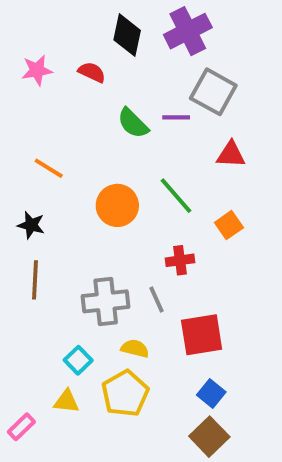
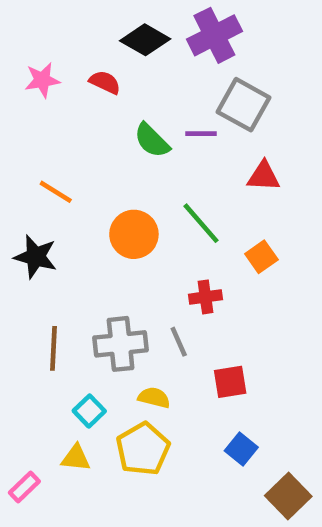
black diamond: (127, 35) -> (145, 40), turned -72
black star: (31, 225) -> (36, 257), size x1.4
brown line: (35, 280) -> (53, 348), moved
red square: (202, 335) -> (230, 382), size x0.7
brown square: (209, 437) -> (288, 496), moved

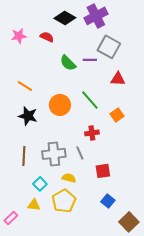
black star: (36, 257) -> (28, 116), moved

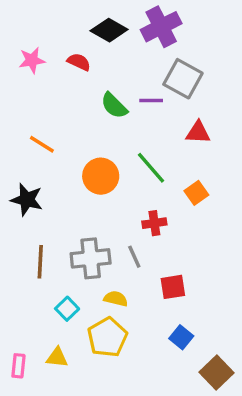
black star: (28, 116) -> (27, 200), moved
yellow triangle: (34, 205) -> (57, 357), moved
pink rectangle: (11, 218) -> (18, 366), turned -40

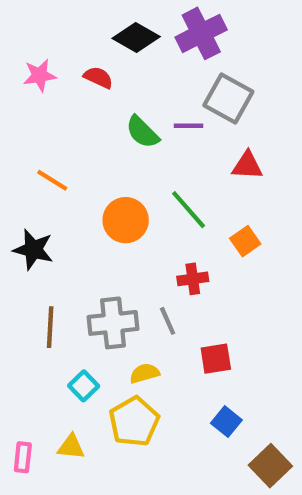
yellow semicircle: (116, 299) -> (144, 373), turned -30

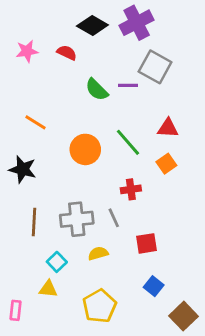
red triangle: (247, 166) -> (168, 128), moved
yellow pentagon: (134, 422) -> (100, 306), moved
yellow triangle: (71, 447) -> (48, 289), moved

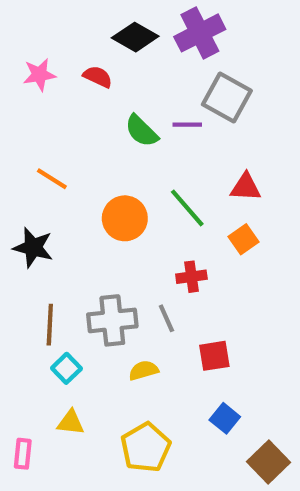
cyan square: (57, 262) -> (66, 368), moved

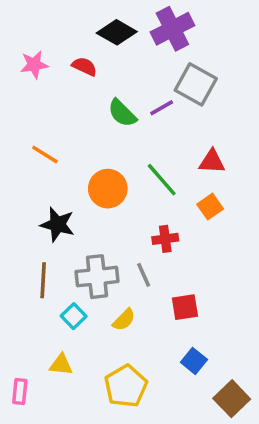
purple line: (187, 125) -> (162, 108), turned -30
black star: (33, 247) -> (57, 225), moved
cyan square: (66, 368) -> (74, 316), moved
yellow semicircle: (144, 370) -> (124, 320), turned 150

